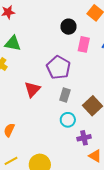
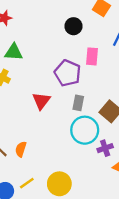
pink rectangle: (84, 44) -> (92, 56), moved
cyan circle: (68, 120) -> (85, 130), size x1.6

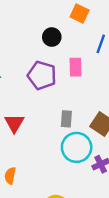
purple pentagon: (68, 73) -> (42, 75), moved
red triangle: (41, 101) -> (14, 123), moved

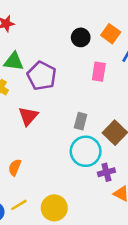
orange square: (80, 13) -> (111, 34), moved
purple pentagon: (42, 75) -> (42, 76), moved

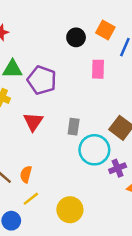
gray rectangle: (81, 121) -> (74, 127), moved
yellow line: (19, 205) -> (31, 199), moved

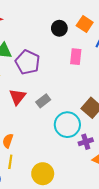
gray rectangle: (74, 127) -> (43, 101), moved, turned 40
yellow line: (31, 199) -> (10, 162), turned -48

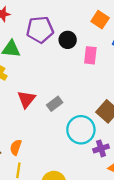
black circle: (59, 28) -> (68, 40), moved
purple pentagon: (28, 62) -> (40, 30), moved, turned -30

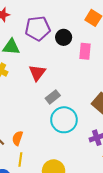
red triangle: (26, 99) -> (37, 73), moved
cyan circle: (81, 130) -> (64, 120), moved

